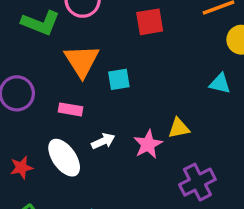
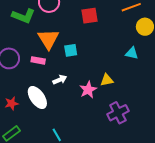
pink rectangle: (70, 109) -> (38, 60), moved
white arrow: (103, 141) -> (60, 80), moved

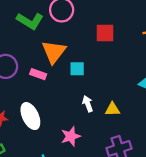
white arrow: (60, 80) -> (88, 104), moved, turned -96
pink star: (88, 90) -> (71, 136), moved

